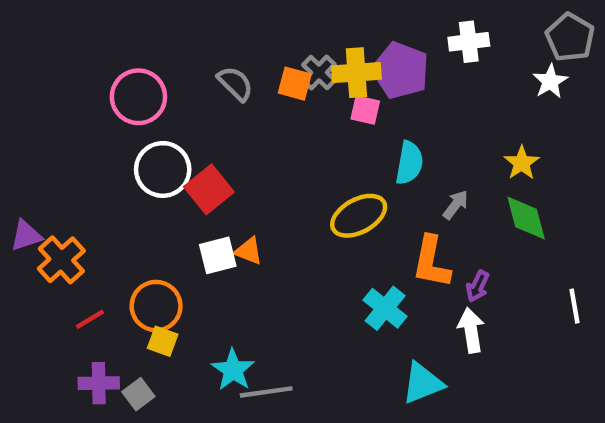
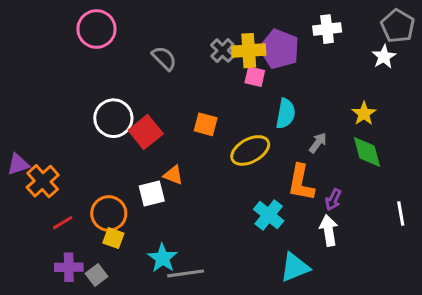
orange square: (295, 84) -> (206, 124), moved
pink circle: (138, 97) -> (96, 29), moved
white square: (218, 255) -> (152, 193), moved

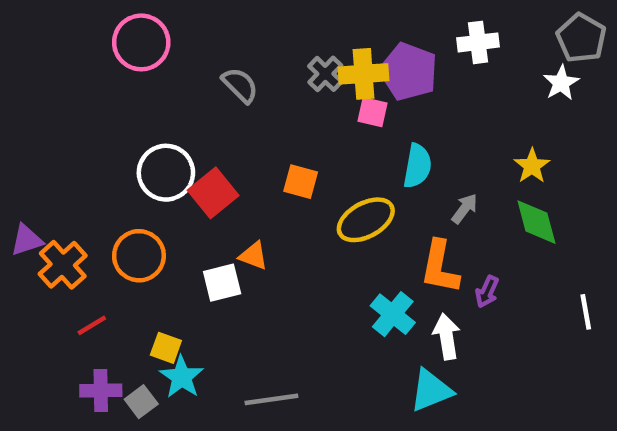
orange circle: (109, 213) -> (139, 256), moved
white arrow: (329, 230) -> (447, 337), moved
cyan star: (163, 258) -> (182, 377), moved

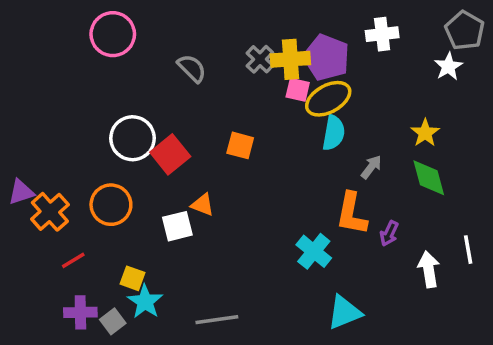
yellow ellipse: (366, 220) -> (328, 99), moved
white arrow: (447, 337) -> (429, 269), moved

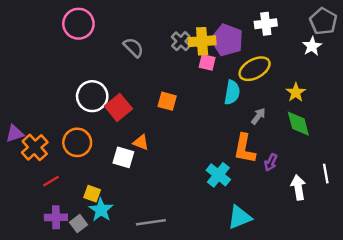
yellow ellipse: (328, 99) -> (255, 69), moved
white square: (177, 226) -> (123, 157), turned 30

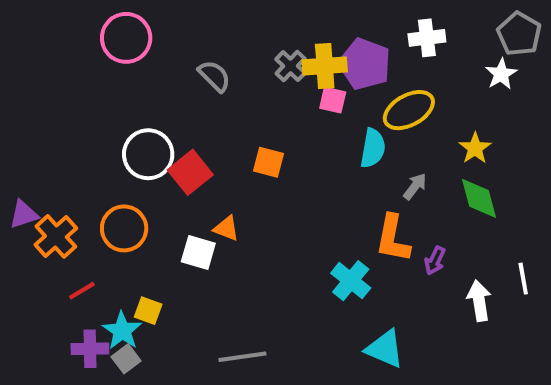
cyan star: (101, 210) -> (122, 331), moved
cyan triangle: (240, 217) -> (385, 349), turned 45

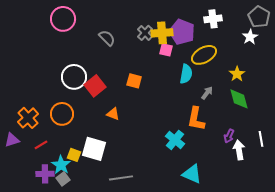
purple triangle: (24, 214) -> (12, 140), moved
white square: (198, 253) -> (94, 149), moved, size x1.4
purple arrow: (435, 261) -> (229, 136), moved

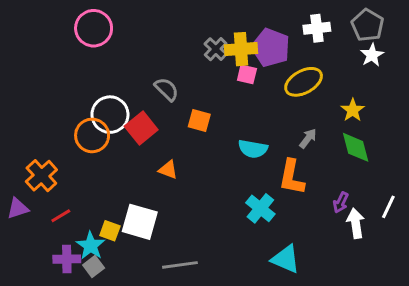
gray pentagon: (259, 17) -> (368, 25), moved
gray semicircle: (107, 38) -> (167, 89), moved
cyan semicircle: (186, 74) -> (253, 149), moved, turned 90
orange circle: (62, 114) -> (92, 135), moved
white line: (261, 139) -> (388, 207), turned 35

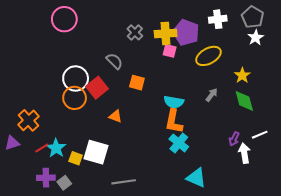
gray cross: (216, 49) -> (135, 32), moved
orange circle: (92, 135) -> (75, 98), moved
orange L-shape: (292, 177) -> (174, 121), moved
white line: (388, 207) -> (260, 135), moved, turned 42
cyan star: (91, 246) -> (56, 148), moved

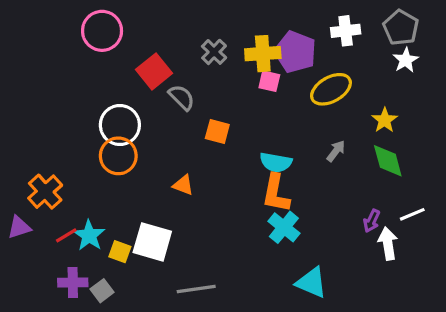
red square: (97, 88) -> (154, 71), moved

